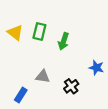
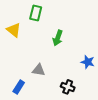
green rectangle: (39, 31) -> (36, 13), moved
black cross: (71, 86) -> (68, 87), moved, turned -32

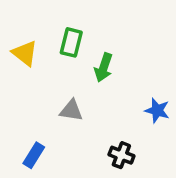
green rectangle: (36, 13) -> (71, 42), moved
gray triangle: (39, 70) -> (71, 110), moved

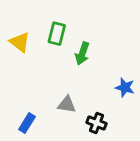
gray triangle: (71, 110) -> (67, 105), moved

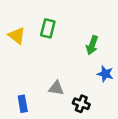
green arrow: (82, 53) -> (92, 45), moved
blue rectangle: (27, 123) -> (23, 104), turned -42

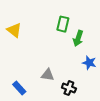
green rectangle: (48, 28) -> (63, 24), moved
blue rectangle: (23, 104) -> (19, 88), turned -32

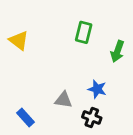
green arrow: (78, 38) -> (117, 51), moved
blue star: (89, 63) -> (97, 89), moved

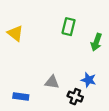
blue star: (97, 89) -> (89, 80), moved
blue rectangle: (26, 117) -> (21, 97), turned -40

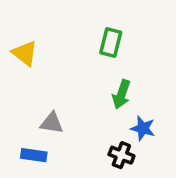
green arrow: (96, 42) -> (121, 94), moved
gray triangle: (52, 82) -> (52, 123), moved

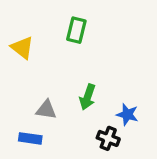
green rectangle: (111, 42) -> (76, 30), moved
green arrow: (121, 94) -> (88, 97), moved

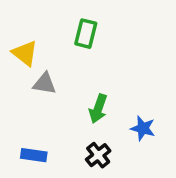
gray triangle: (46, 110) -> (45, 84), moved
black cross: (108, 138) -> (98, 155), moved, turned 30

